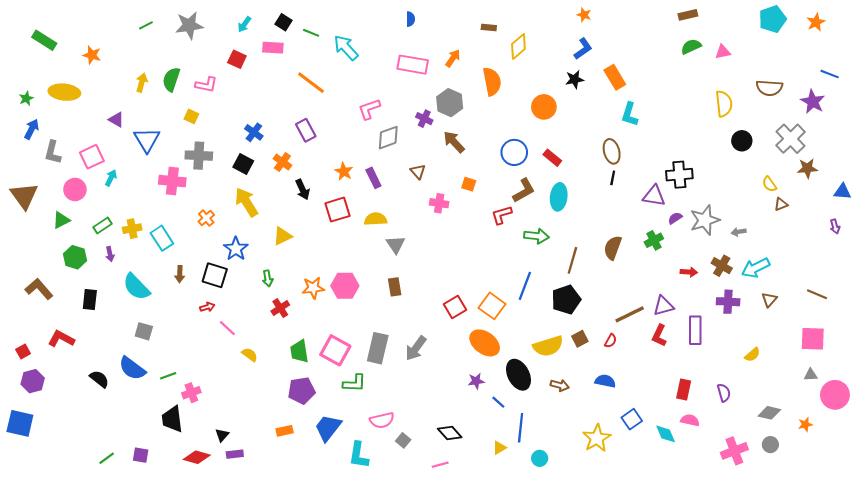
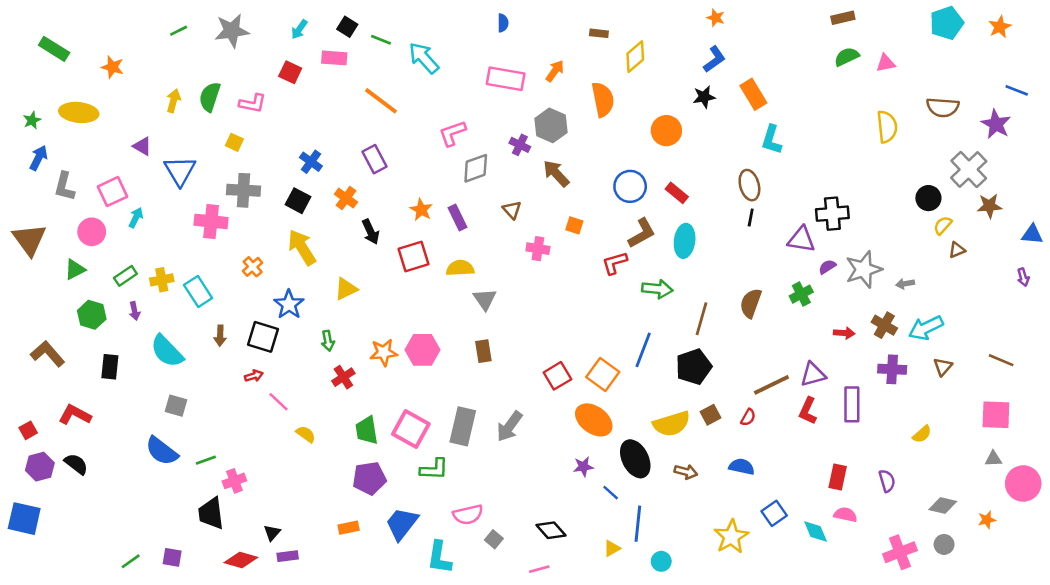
black circle: (742, 141) -> (928, 198), moved
yellow semicircle: (769, 184) -> (943, 225), turned 77
black semicircle: (99, 379) -> (76, 464), moved

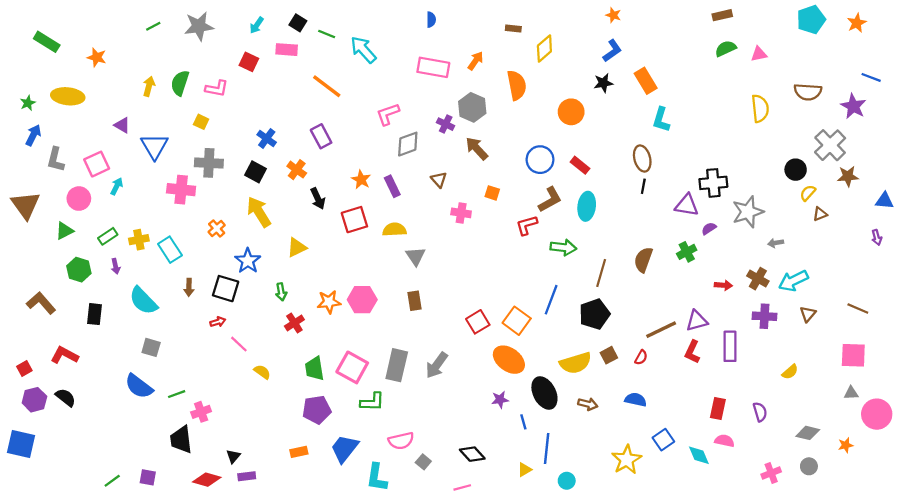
gray star: (864, 269) -> (748, 212), moved
blue line: (611, 493) -> (523, 422), turned 32
pink cross: (900, 552) -> (771, 473), size x0.7

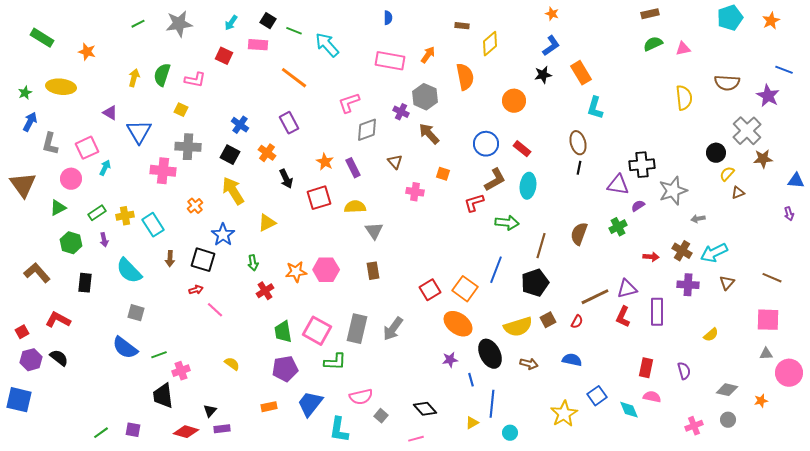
yellow semicircle: (262, 372) -> (232, 364), moved

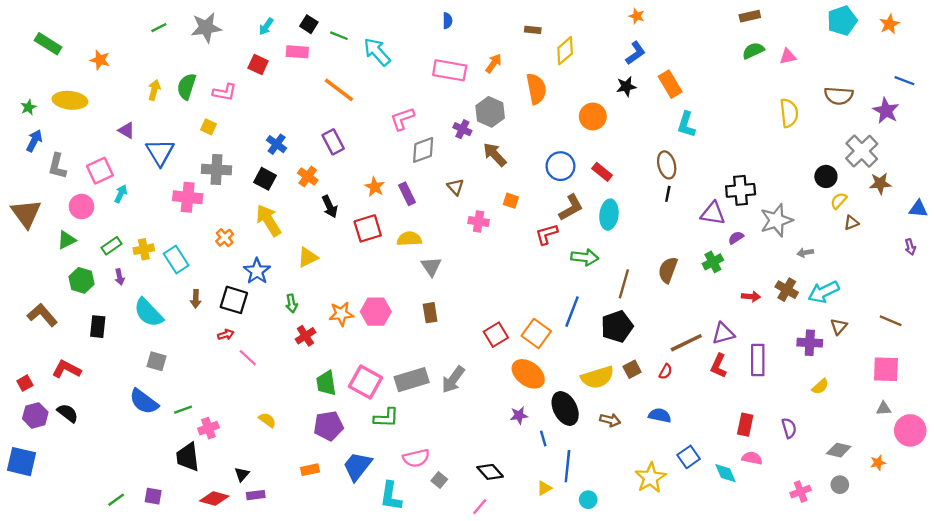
purple cross: (688, 285) -> (810, 343), moved
gray rectangle: (357, 329) -> (412, 380), turned 60
pink line: (416, 439) -> (480, 507), turned -35

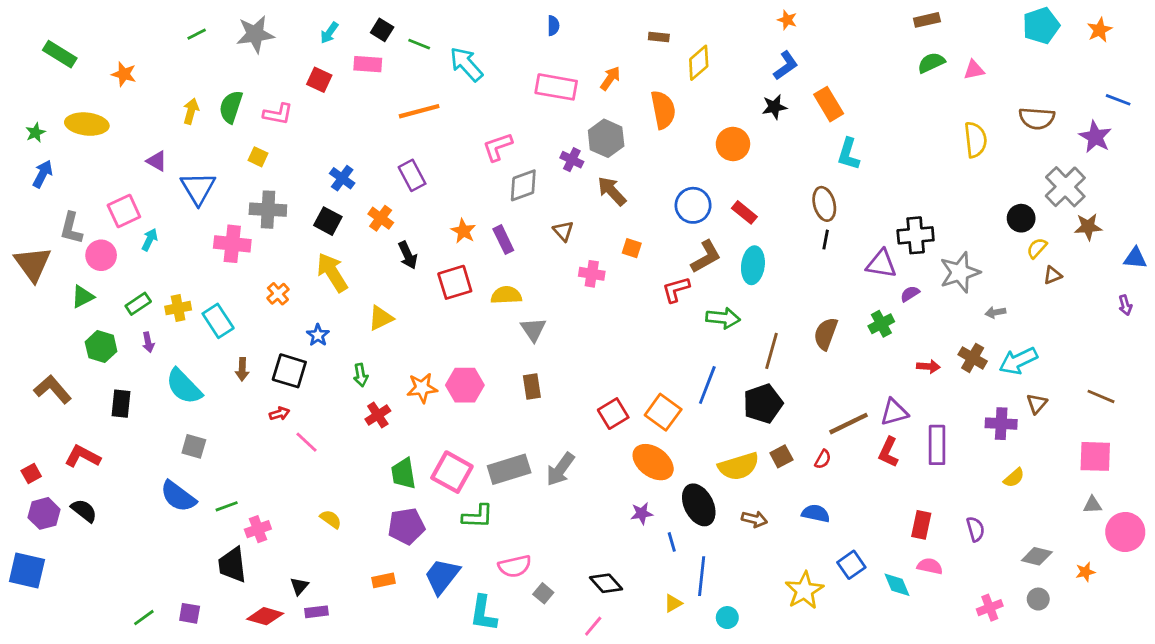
orange line: (339, 90) -> (419, 111), turned -52
gray L-shape: (57, 166) -> (71, 228), moved
blue star: (257, 271) -> (318, 335), size x0.7

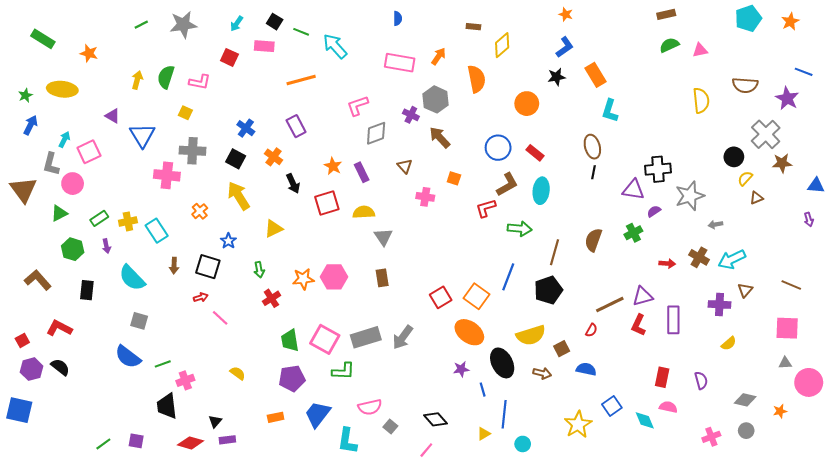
cyan arrow: (150, 240) -> (64, 139), moved
brown square: (781, 456) -> (562, 349), moved

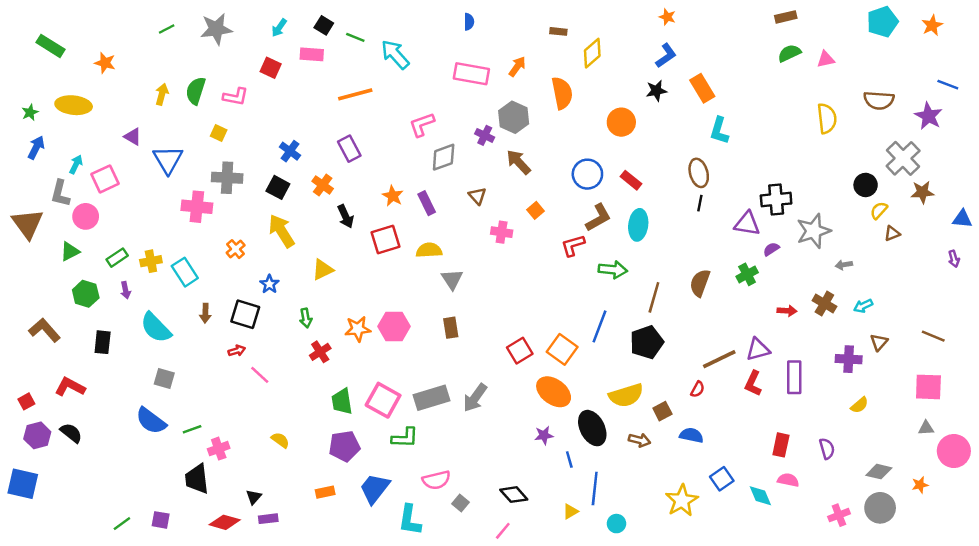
orange square: (454, 178) -> (535, 210), turned 32
cyan arrow: (732, 259) -> (863, 306), size x0.6
gray circle: (746, 431) -> (880, 508), size x1.6

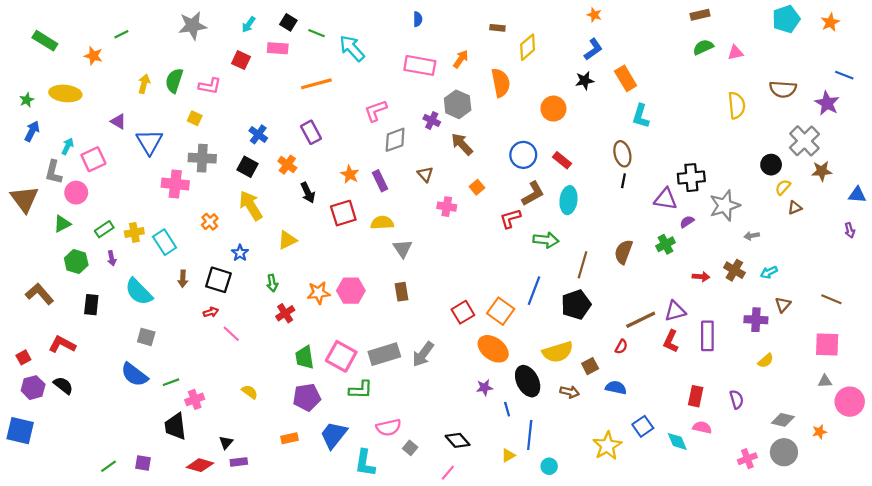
green line: (167, 29) -> (121, 34), moved

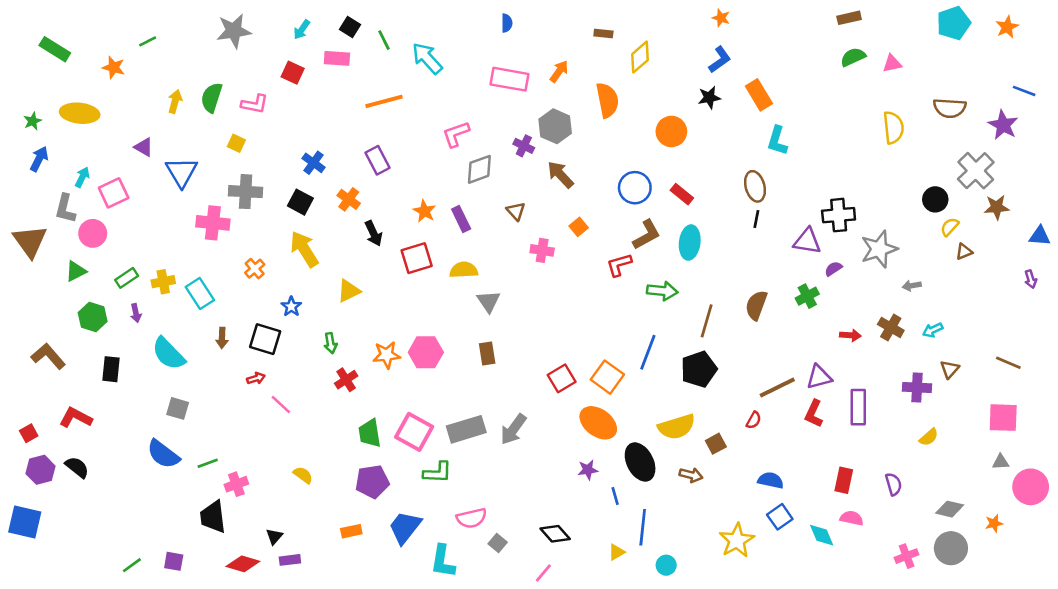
green line: (316, 33) -> (384, 40), turned 42
blue semicircle: (616, 388) -> (771, 480), moved

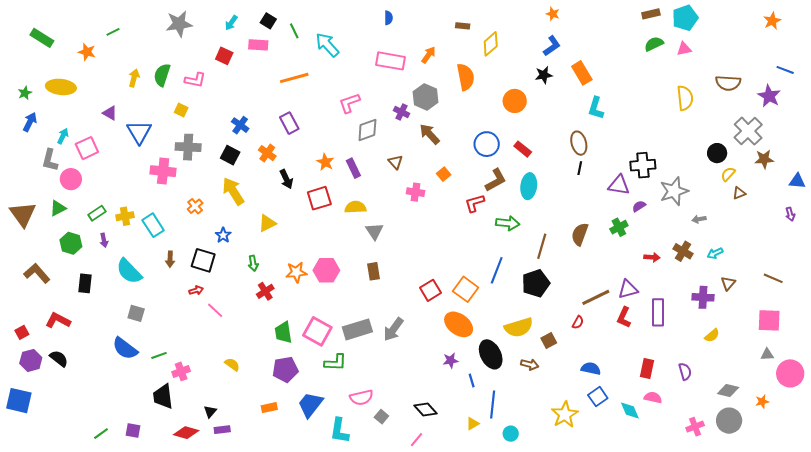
cyan pentagon: (954, 23) -> (685, 18), moved
brown triangle: (30, 241) -> (23, 214), moved

